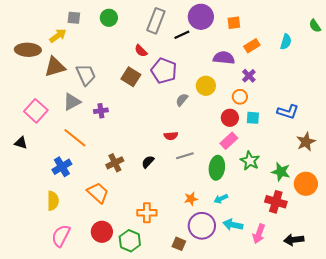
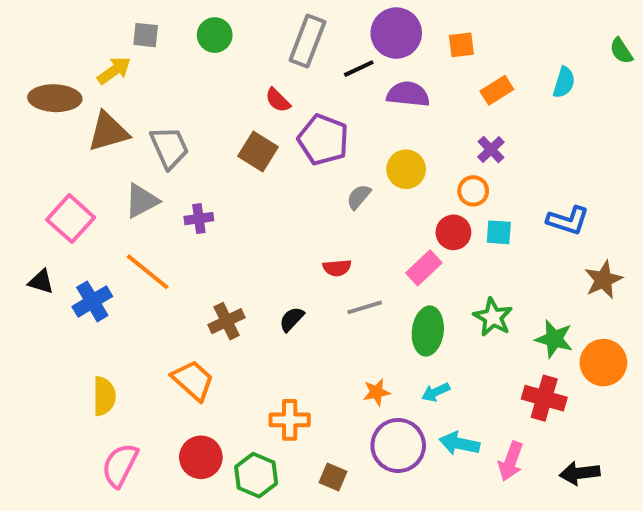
purple semicircle: (224, 58) -> (408, 94), moved
pink rectangle: (229, 141) -> (424, 268), moved
blue cross: (62, 167) -> (92, 301), moved
brown square: (179, 244) -> (333, 477), moved

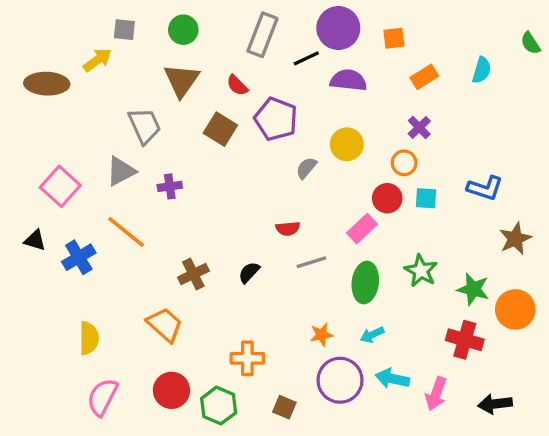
brown triangle: (108, 132) -> (182, 80), moved, turned -39

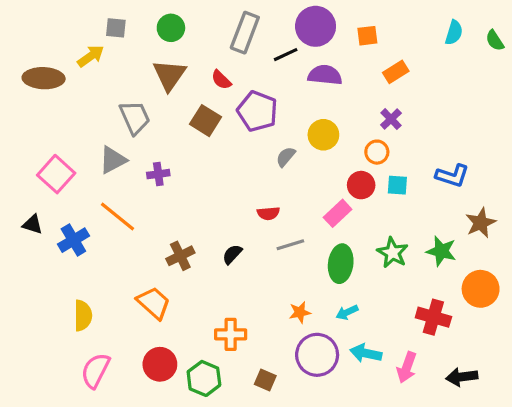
cyan semicircle: (482, 70) -> (454, 33), moved
green star: (473, 289) -> (441, 251), moved

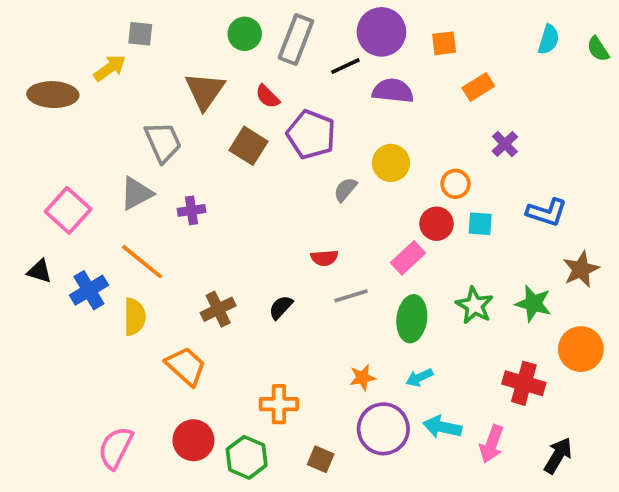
green circle: (171, 28) -> (245, 34), moved
purple cross: (391, 119) -> (505, 144), moved
yellow semicircle: (83, 316) -> (135, 317), moved
black arrow: (462, 377) -> (558, 455), turned 128

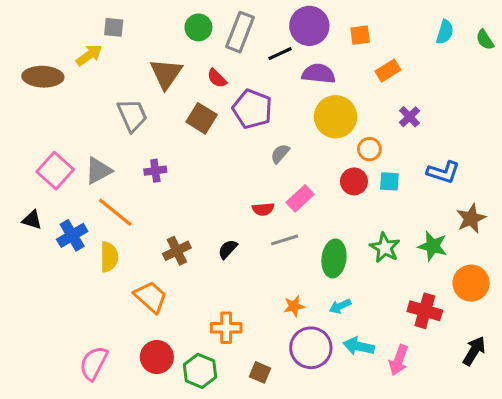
yellow circle: (391, 163) -> (336, 117), moved, size x1.4
gray triangle: (136, 193) -> (98, 171), moved
pink rectangle: (408, 258) -> (300, 198), moved
black arrow: (558, 455) -> (474, 351), moved

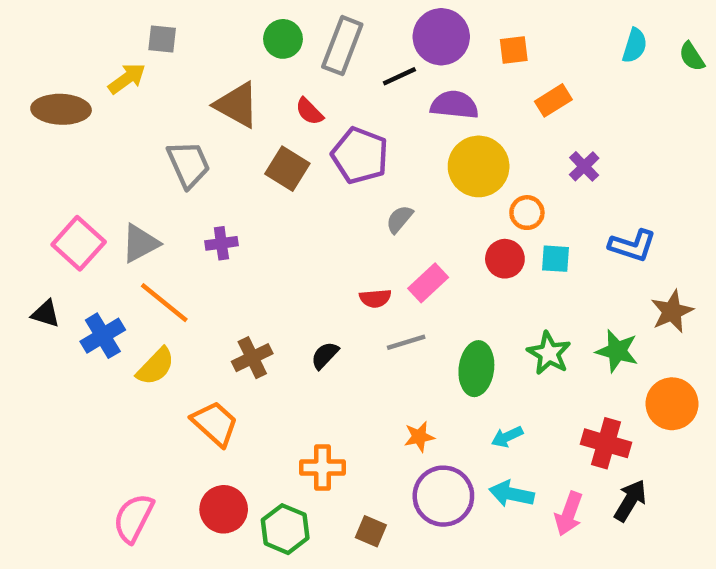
brown triangle: (166, 74) -> (237, 105), turned -36
yellow semicircle: (109, 257) -> (156, 366), turned 44
cyan arrow: (340, 306) -> (507, 437), moved
black arrow: (474, 351) -> (630, 500), moved

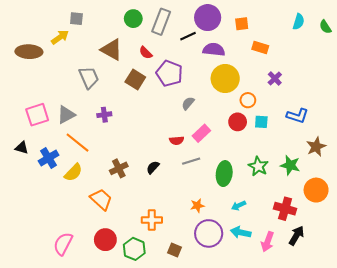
orange rectangle: (553, 100) -> (260, 48), turned 49
pink square: (79, 243) -> (37, 115), turned 30

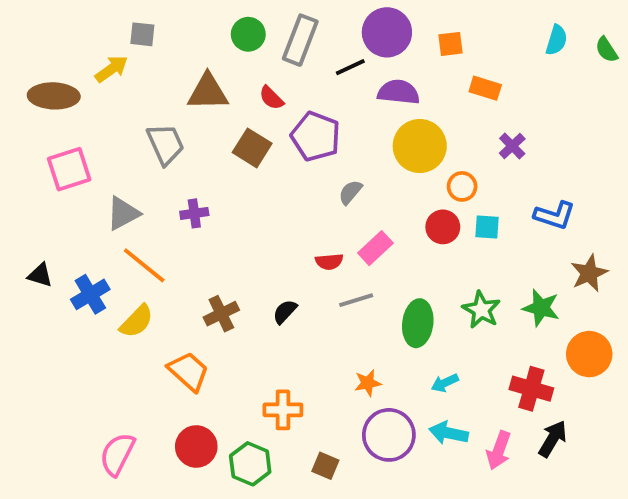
brown triangle: (112, 50) -> (208, 92), turned -30
pink square: (37, 115) -> (69, 169), moved

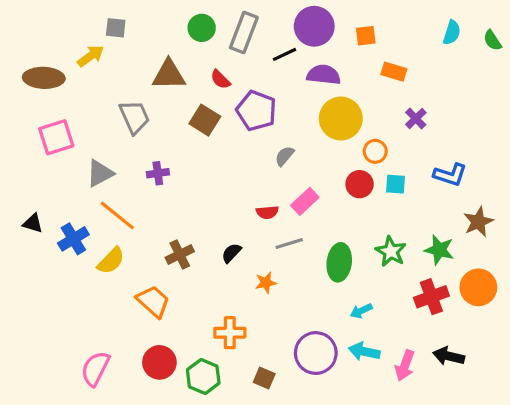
orange star: (368, 383) -> (266, 283), moved
red cross: (531, 389) -> (431, 297), moved, turned -36
black arrow: (553, 439) -> (449, 356), turned -108

